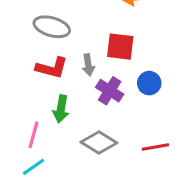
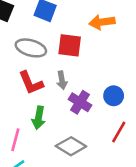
red square: (120, 47) -> (70, 45), moved
red L-shape: (52, 68) -> (31, 83), turned 52
red line: (155, 147) -> (119, 132), moved, turned -50

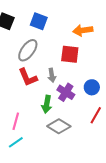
red square: (70, 45) -> (70, 54), moved
gray ellipse: (31, 48) -> (28, 50), turned -70
green arrow: (39, 118) -> (47, 104), moved

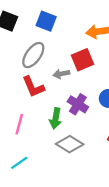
red square: (70, 54) -> (83, 60), turned -30
gray arrow: (52, 75) -> (61, 74), moved, turned 88
pink line: (16, 121) -> (19, 124), moved

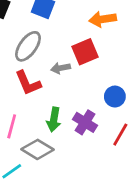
purple cross: (78, 104) -> (85, 122), moved
gray diamond: (70, 144) -> (38, 149), moved

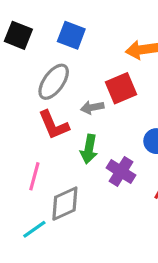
green arrow: (54, 120) -> (89, 149), moved
gray diamond: (38, 149) -> (65, 204), turned -56

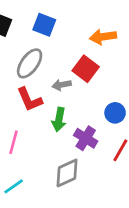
red square: (121, 88) -> (86, 69), turned -30
gray diamond: (65, 204) -> (67, 173), moved

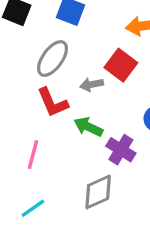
green arrow: (59, 120) -> (88, 127), turned 105

